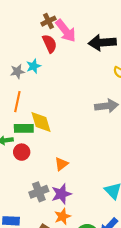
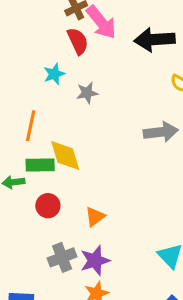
gray star: (17, 72) -> (87, 93), moved
red circle: (22, 152) -> (48, 206), moved

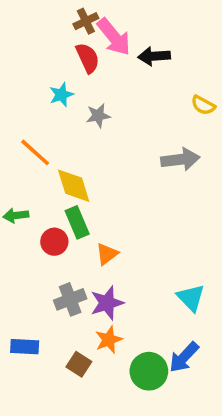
black arrow: (155, 40) -> (154, 56), moved, size x0.7
orange line: (31, 126) -> (35, 152), turned -60
green rectangle: (40, 165) -> (77, 222), moved, turned 68

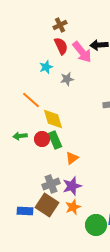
pink arrow: (114, 37) -> (82, 52), moved
red circle: (54, 242) -> (42, 139), moved
brown square: (79, 364) -> (47, 205), moved, size x1.6

